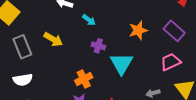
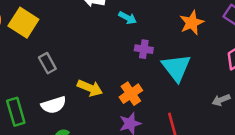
yellow arrow: (53, 39) -> (90, 88), moved
gray rectangle: (22, 47) -> (47, 63), size x0.7

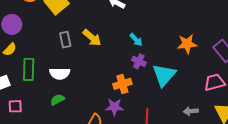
cyan arrow: (128, 18) -> (136, 40), moved
purple cross: (144, 49) -> (139, 61), moved
yellow arrow: (90, 88) -> (92, 38), moved

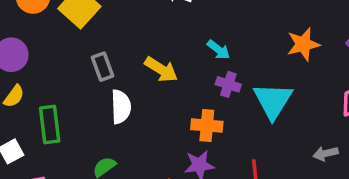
yellow arrow: (92, 38) -> (161, 69), moved
white semicircle: (60, 74) -> (121, 107), moved, turned -84
orange cross: (122, 84) -> (207, 126), turned 30

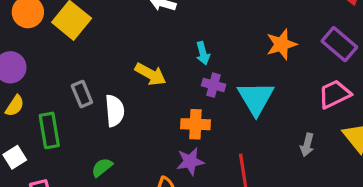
cyan arrow: (219, 50) -> (203, 53), turned 40
gray rectangle: (103, 67) -> (82, 94), moved
gray arrow: (326, 153) -> (307, 145), turned -60

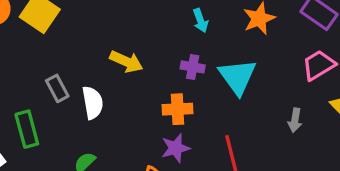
cyan arrow: (203, 53) -> (200, 21), moved

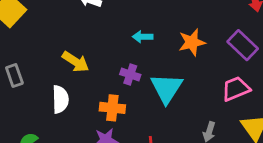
cyan arrow: (200, 21) -> (143, 37), turned 102
white semicircle: (93, 103) -> (60, 99), moved

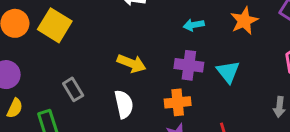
purple cross: (130, 74) -> (189, 65), size x1.4
cyan triangle: (167, 88) -> (228, 72), size x0.7

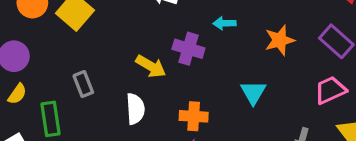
cyan arrow: (194, 25) -> (224, 23), moved
purple cross: (189, 65) -> (188, 49), moved

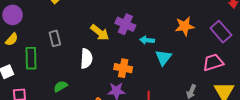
cyan arrow: (224, 23) -> (147, 40), moved

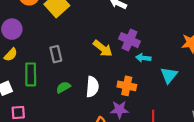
cyan arrow: (147, 40) -> (143, 58), moved
white semicircle: (86, 59) -> (92, 87), moved
green semicircle: (60, 86) -> (63, 87), moved

